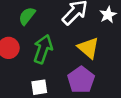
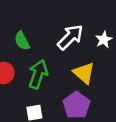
green semicircle: (27, 16) -> (22, 41), turned -66

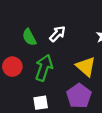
white arrow: (70, 37) -> (58, 34), moved, size x0.7

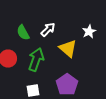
yellow triangle: (86, 67) -> (68, 48), moved

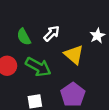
green arrow: (36, 60) -> (38, 67), turned 100

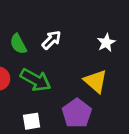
yellow triangle: (74, 55) -> (96, 81), moved

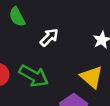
green semicircle: (18, 44) -> (17, 17), moved

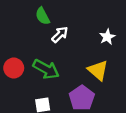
green semicircle: (17, 17) -> (43, 16), moved

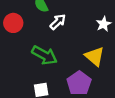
red circle: (14, 68) -> (13, 23), moved

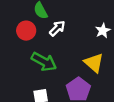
red circle: (13, 23) -> (26, 31), moved

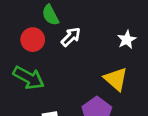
green arrow: (44, 62) -> (29, 78), moved

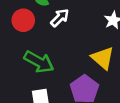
green arrow: (29, 78) -> (39, 62), moved

